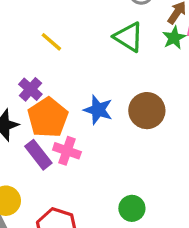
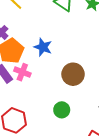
brown circle: (147, 111) -> (73, 74), moved

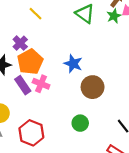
blue star: (43, 47) -> (73, 64), moved

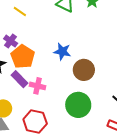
pink cross: (41, 84) -> (38, 86), moved
green circle: (80, 123) -> (78, 105), size x1.6

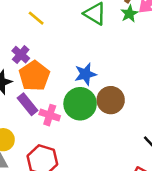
blue star: (62, 51) -> (85, 74), turned -30
green circle: (78, 105) -> (80, 104), moved

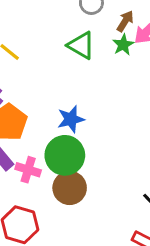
brown circle: (111, 100) -> (70, 188), moved

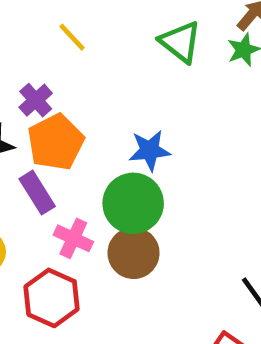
pink cross: (28, 170) -> (73, 238), moved

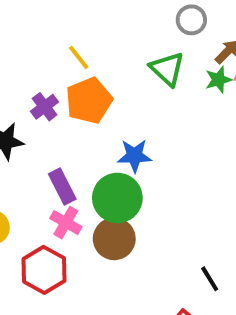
orange pentagon: (56, 142) -> (89, 101), moved
purple rectangle: (37, 193) -> (62, 186), moved

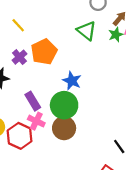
yellow line: (79, 57) -> (18, 25), moved
blue star: (134, 156) -> (72, 81), turned 30
red hexagon: (44, 270) -> (20, 136), moved

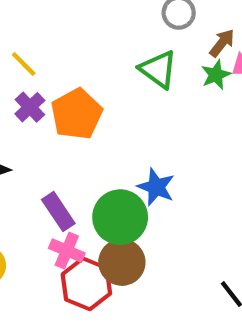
purple cross: (19, 57) -> (30, 107), moved
blue star: (72, 81) -> (156, 187), moved
red hexagon: (20, 136) -> (86, 284), moved

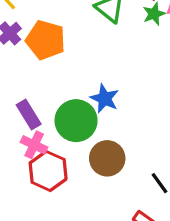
orange pentagon: (77, 114) -> (46, 40), turned -30
brown circle: (122, 262) -> (107, 158), moved

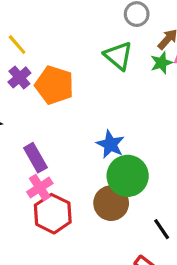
green circle: (76, 121) -> (128, 176), moved
pink cross: (34, 145) -> (40, 188), turned 30

